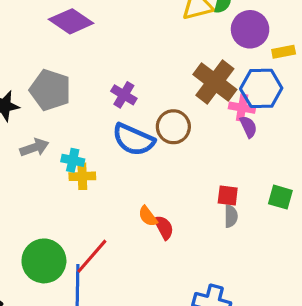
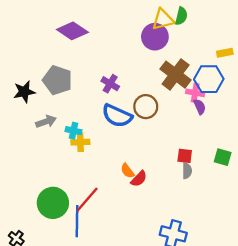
purple circle: (250, 29) -> (155, 37), moved
red semicircle: (164, 227) -> (139, 179), turned 72

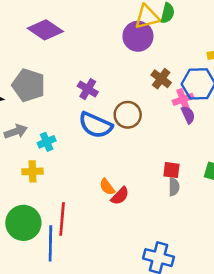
brown cross: (176, 75) -> (161, 79), size x0.6
pink cross: (195, 93) -> (183, 99), turned -30
cyan cross: (74, 131) -> (47, 142), turned -35
yellow cross: (80, 142) -> (32, 171), moved
red line: (87, 199) -> (62, 219), turned -36

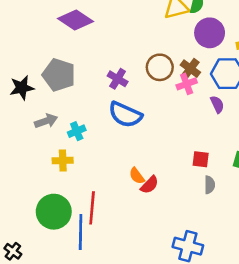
purple circle: (138, 36) -> (210, 33), moved
pink cross: (183, 99) -> (187, 84), moved
brown circle: (128, 115) -> (160, 67), moved
gray semicircle: (174, 187) -> (210, 185), moved

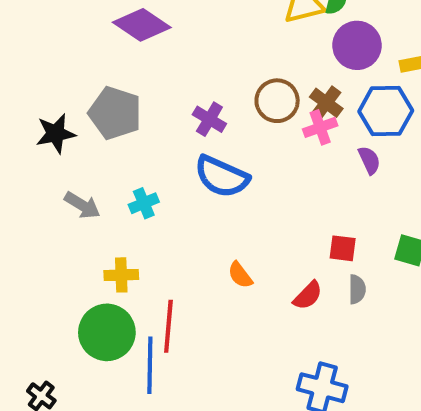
gray arrow: (46, 121) -> (82, 205), moved, turned 50
yellow cross: (63, 161) -> (121, 275), moved
red semicircle: (150, 185) -> (308, 295), moved

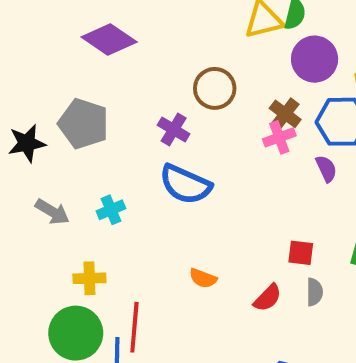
brown circle: (277, 101) -> (215, 88), moved
orange semicircle: (240, 275) -> (203, 278), turned -32

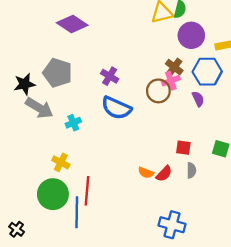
brown circle: (215, 88) -> (158, 91), moved
gray arrow: (52, 212) -> (39, 108), moved, size x1.4
yellow cross: (89, 278) -> (61, 162), turned 30
orange semicircle: (203, 278) -> (146, 173), moved

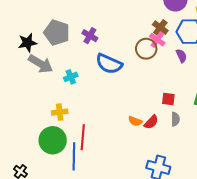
purple cross: (110, 76) -> (90, 36), moved
pink cross: (171, 81) -> (157, 40), turned -35
yellow cross: (61, 162) -> (60, 112), turned -35

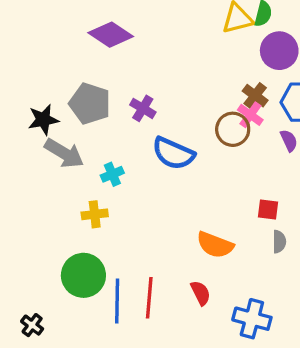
yellow cross: (60, 112) -> (95, 214), moved
orange semicircle: (135, 121) -> (215, 245), size x1.6
red semicircle: (151, 122) -> (201, 293), moved, turned -70
red line: (83, 137) -> (149, 298), moved

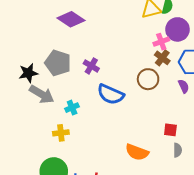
pink cross: (250, 115) -> (161, 42), moved, turned 35

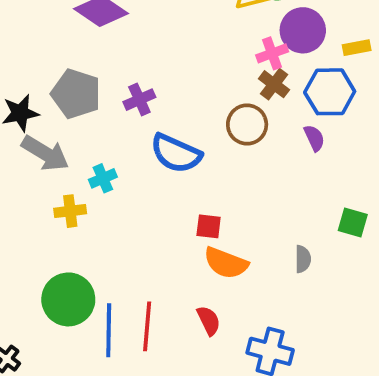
purple cross: (91, 66) -> (139, 100), turned 35
red square: (170, 130) -> (209, 226), moved
yellow cross: (61, 133) -> (70, 211), moved

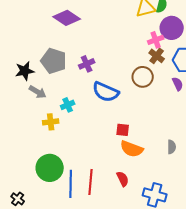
gray arrow: (45, 153) -> (38, 92), size x0.7

